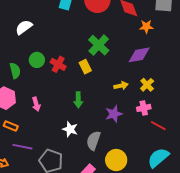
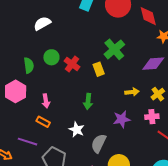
orange rectangle: (11, 126) -> (43, 122), moved

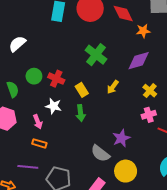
yellow rectangle: (99, 69) -> (82, 90), moved
yellow arrow: (132, 92) -> (113, 87), moved, turned 144
purple star: (122, 119) -> (121, 138), moved
white star: (77, 130) -> (53, 106), moved
gray semicircle: (99, 143) -> (100, 153), turned -66

